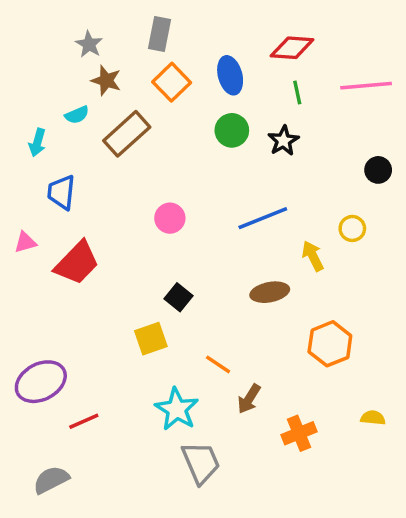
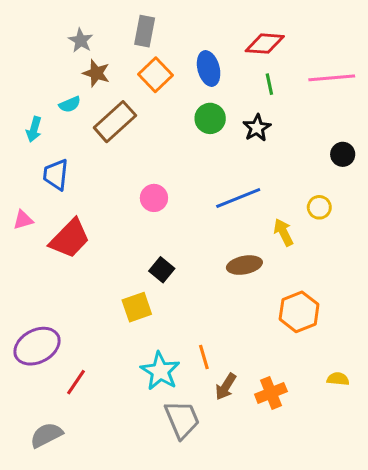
orange line: (218, 364) -> (204, 357), moved, turned 40
brown arrow: (249, 399) -> (226, 387), moved
red line: (84, 421) -> (76, 382), turned -32

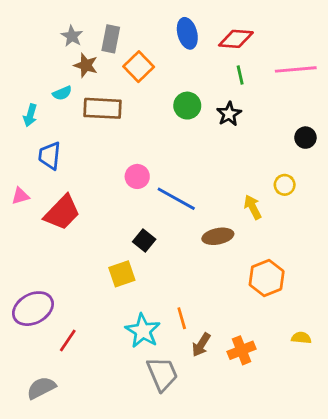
gray rectangle: (145, 31) -> (111, 39), moved
blue ellipse: (209, 69) -> (187, 33), moved
brown rectangle: (115, 122) -> (102, 108), turned 45
blue line: (238, 198) -> (176, 199), moved, turned 51

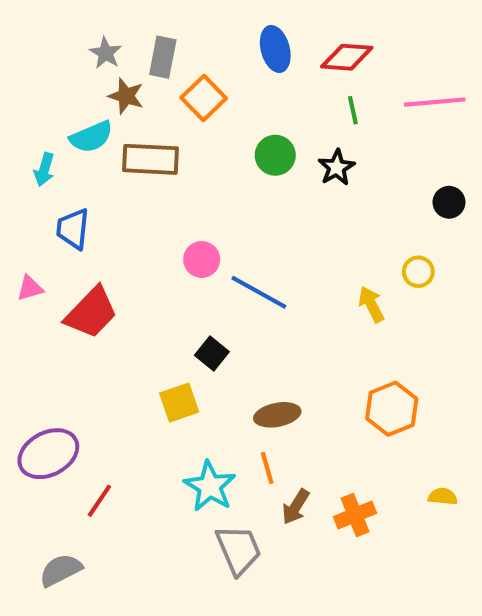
cyan semicircle: (62, 93) -> (91, 137), size x1.5
brown ellipse: (218, 236) -> (277, 415), moved

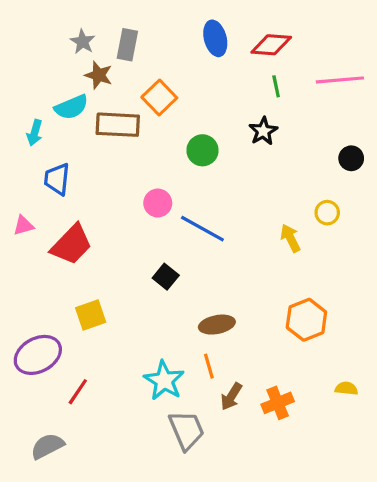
orange square: (204, 98) -> (159, 98), moved
green circle: (275, 155) -> (202, 150), moved
yellow square: (179, 403) -> (91, 315), moved

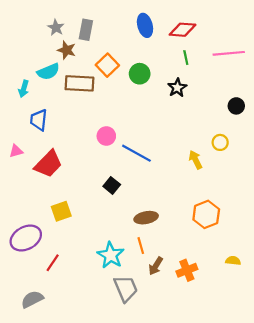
green circle: (202, 150) -> (140, 74), moved

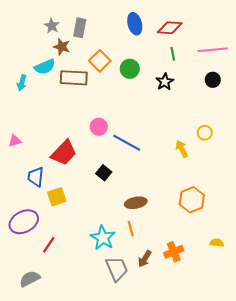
black circle: (236, 106) -> (213, 80), moved
blue trapezoid: (39, 120) -> (36, 177), moved
red trapezoid: (48, 164) -> (64, 153), moved
brown arrow: (156, 266) -> (145, 259), moved

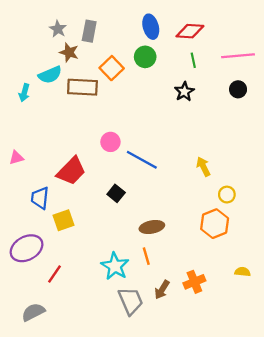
green circle: (130, 69) -> (145, 57), moved
yellow circle: (205, 133) -> (227, 195), moved

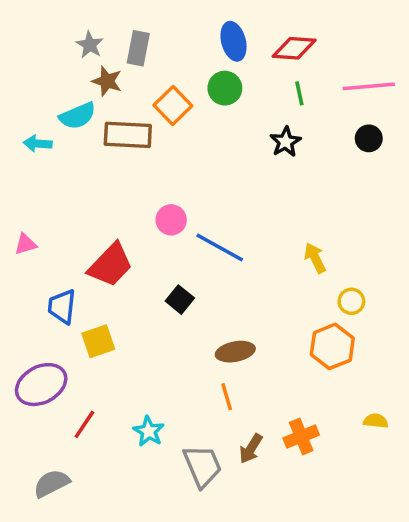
cyan arrow: (24, 93) -> (38, 144), turned 78
cyan star: (115, 266) -> (149, 431), moved, size x0.7

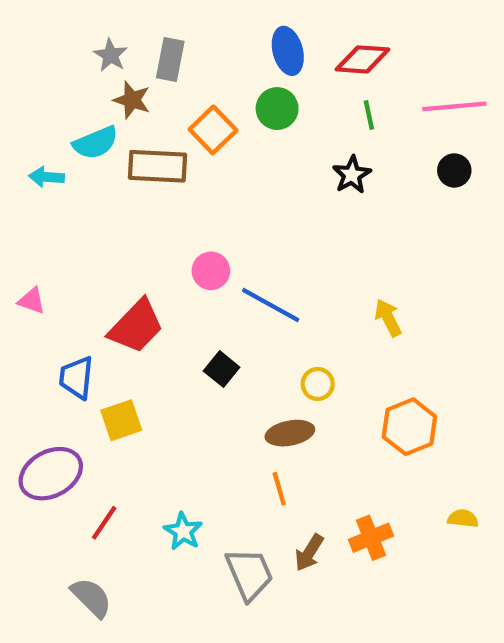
pink triangle: (26, 244) -> (32, 301), turned 35
yellow circle: (351, 301) -> (318, 384), moved
gray semicircle: (52, 483) -> (91, 597), moved, turned 72

